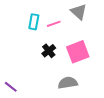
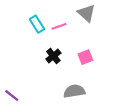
cyan rectangle: (34, 22) -> (37, 24), turned -42
pink square: (78, 52) -> (85, 57), size x0.6

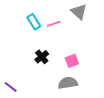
black cross: (53, 56) -> (42, 57), moved
pink square: (85, 57) -> (72, 61), moved

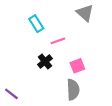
pink line: (54, 24) -> (58, 41), moved
gray semicircle: (68, 83) -> (73, 90), turned 96

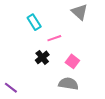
pink square: (77, 66) -> (72, 61), turned -32
gray semicircle: (73, 90) -> (68, 84), turned -78

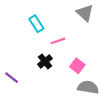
gray semicircle: (68, 84) -> (88, 87), moved
purple line: (11, 88) -> (12, 78), moved

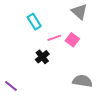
pink square: (77, 66) -> (72, 40), moved
purple line: (12, 78) -> (11, 86), moved

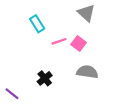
black cross: (42, 57) -> (45, 78), moved
gray semicircle: (82, 81) -> (87, 72), moved

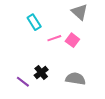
gray semicircle: (87, 72) -> (76, 79), moved
purple line: (12, 94) -> (23, 82), moved

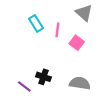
pink line: (54, 38) -> (57, 30), moved, turned -64
black cross: (41, 73) -> (43, 77), turned -32

